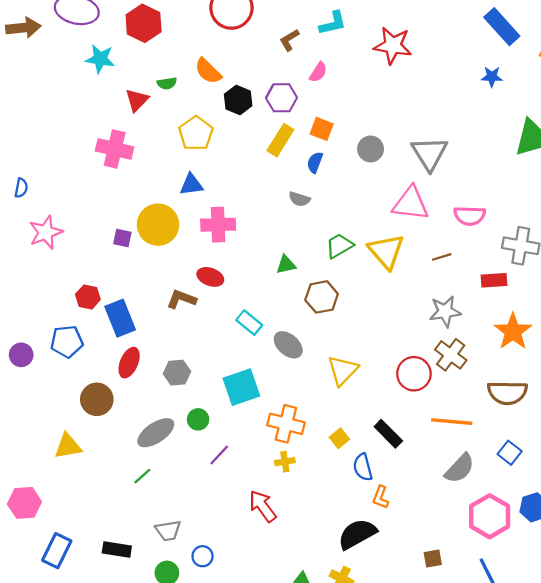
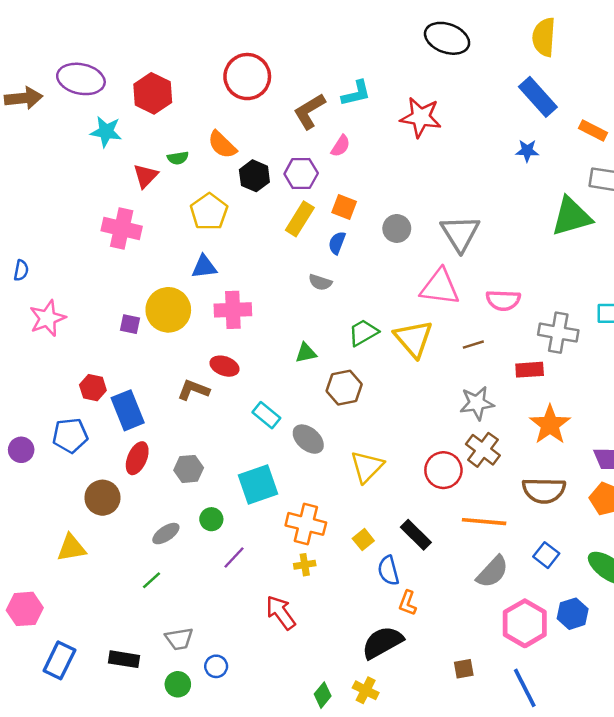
brown L-shape: (289, 40) -> (309, 111), size x1.5
gray ellipse: (156, 433) -> (166, 534), size x0.7

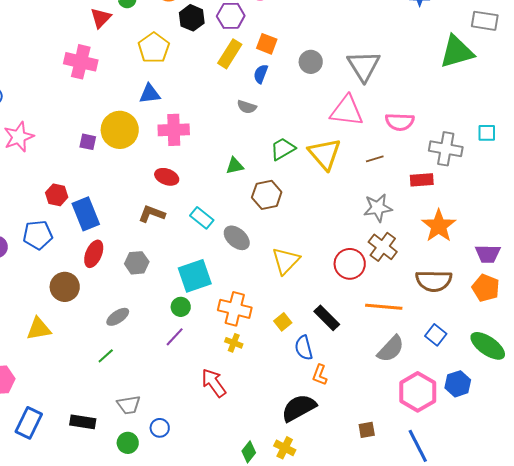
brown L-shape: (193, 390) -> (152, 214), moved
green circle: (211, 519) -> (181, 307), moved
yellow cross: (305, 565) -> (234, 343), turned 30

